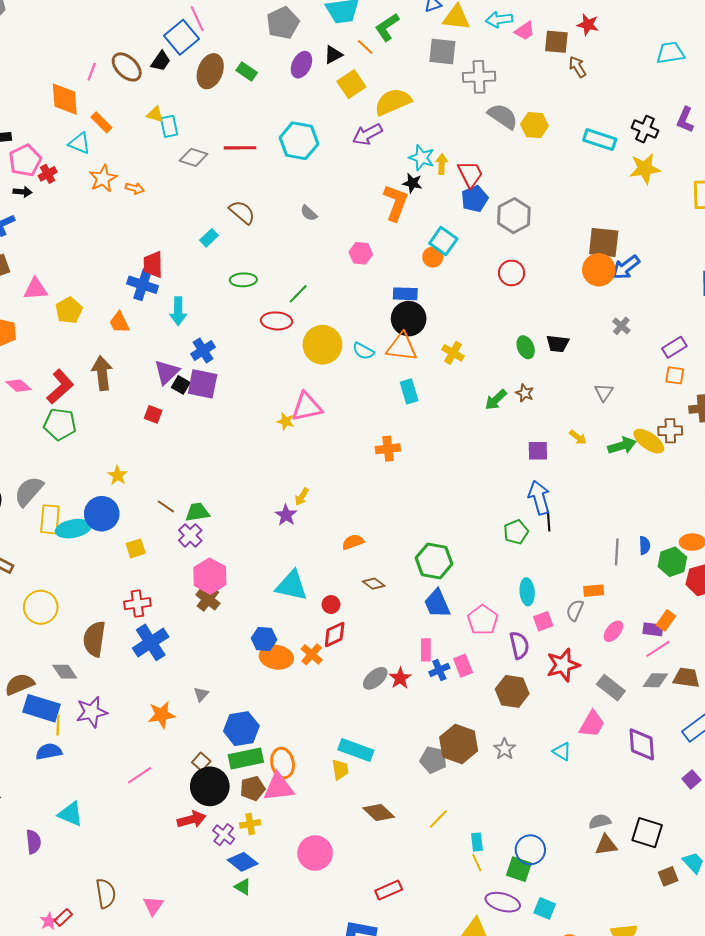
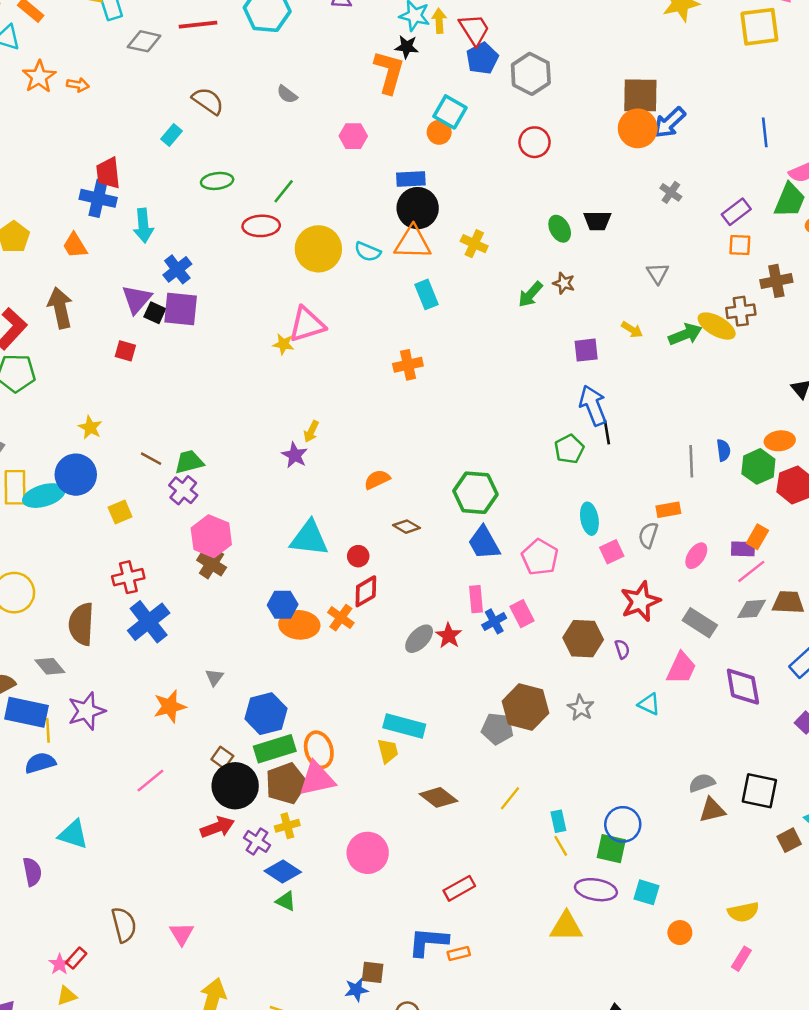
purple semicircle: (519, 645) -> (622, 649), moved, size x0.6
brown pentagon: (253, 788) -> (286, 783), size x1.4

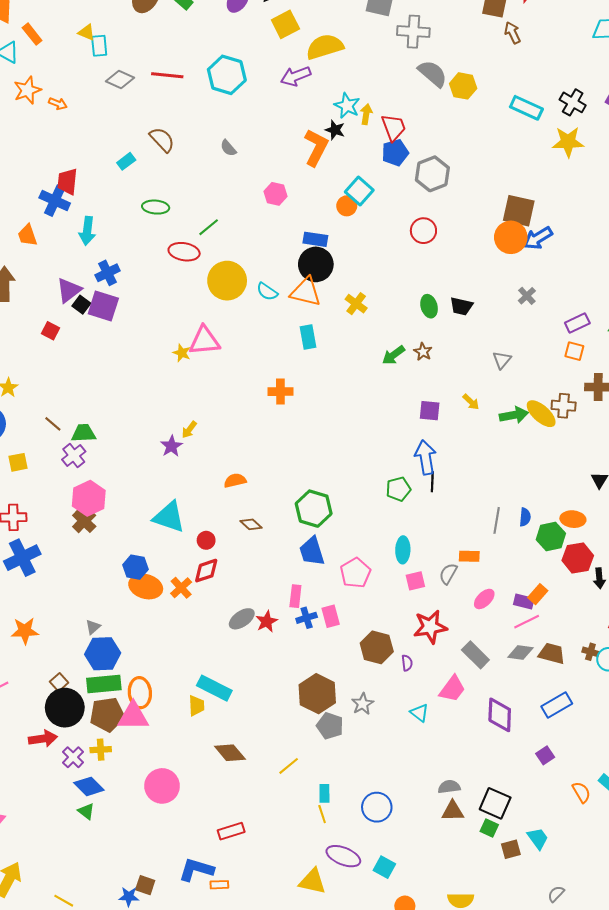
gray triangle: (214, 677) -> (93, 627), moved
gray pentagon: (497, 729) -> (330, 726), moved
green square: (611, 849) -> (489, 828), moved, size x0.7

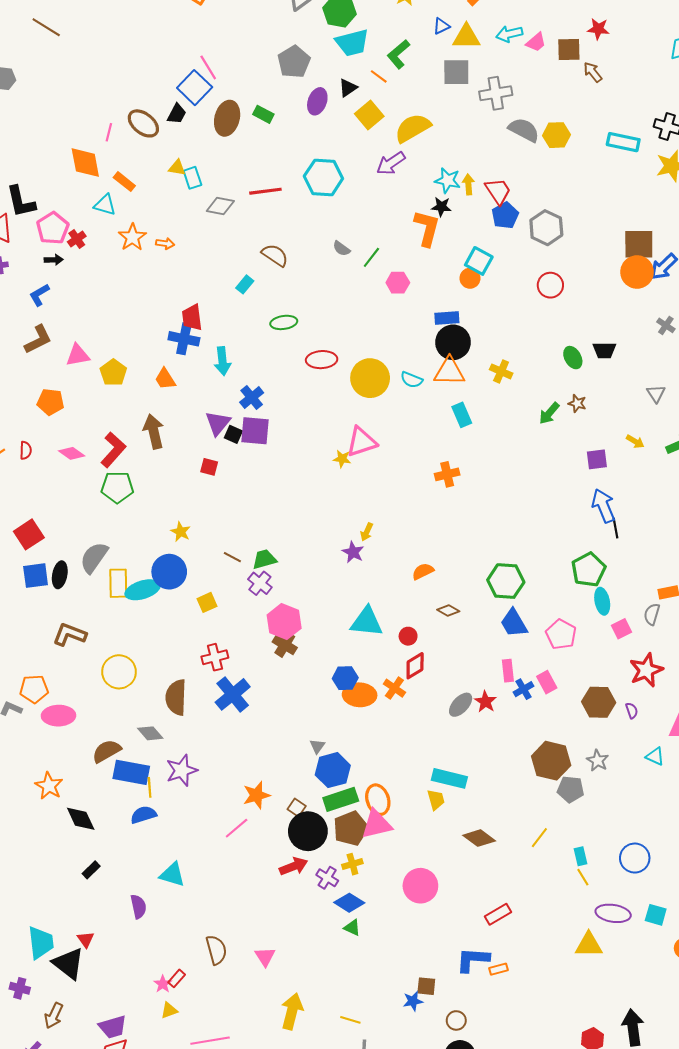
green line: (209, 227) -> (371, 257), moved
green pentagon: (398, 489) -> (589, 570), moved, size x1.4
orange star: (25, 631) -> (257, 795), moved

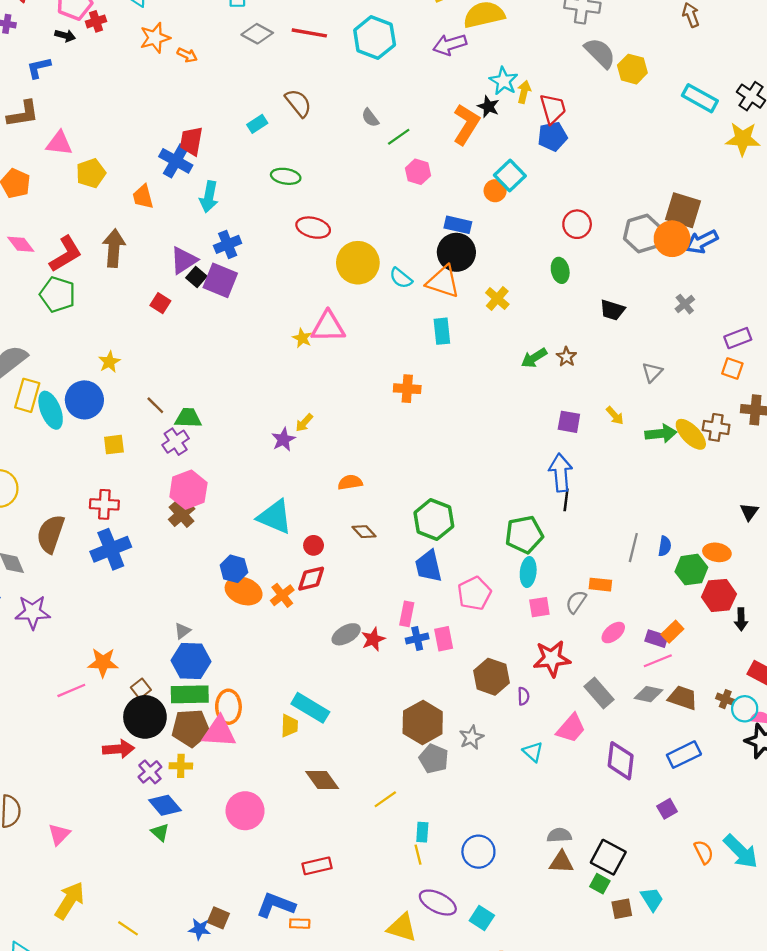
gray hexagon: (546, 228) -> (643, 233), moved
green ellipse: (573, 358) -> (560, 270), moved
cyan ellipse: (143, 590) -> (51, 410), turned 68

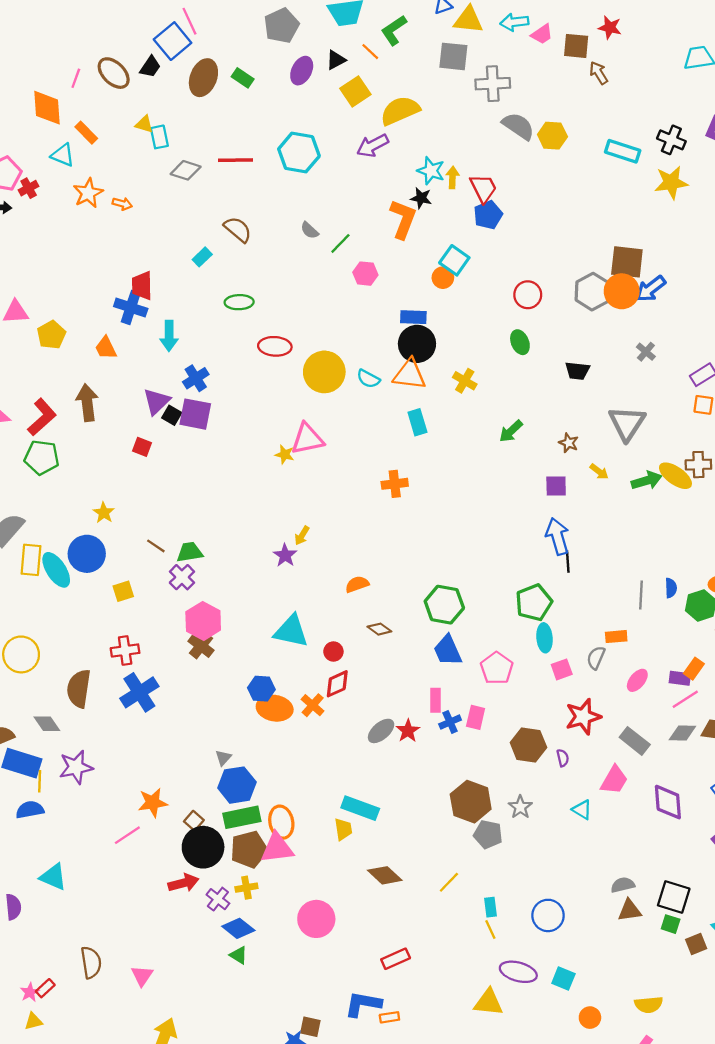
brown star: (567, 357) -> (569, 443), moved
gray triangle: (652, 372) -> (627, 423), size x1.8
pink rectangle: (444, 639) -> (476, 717), turned 35

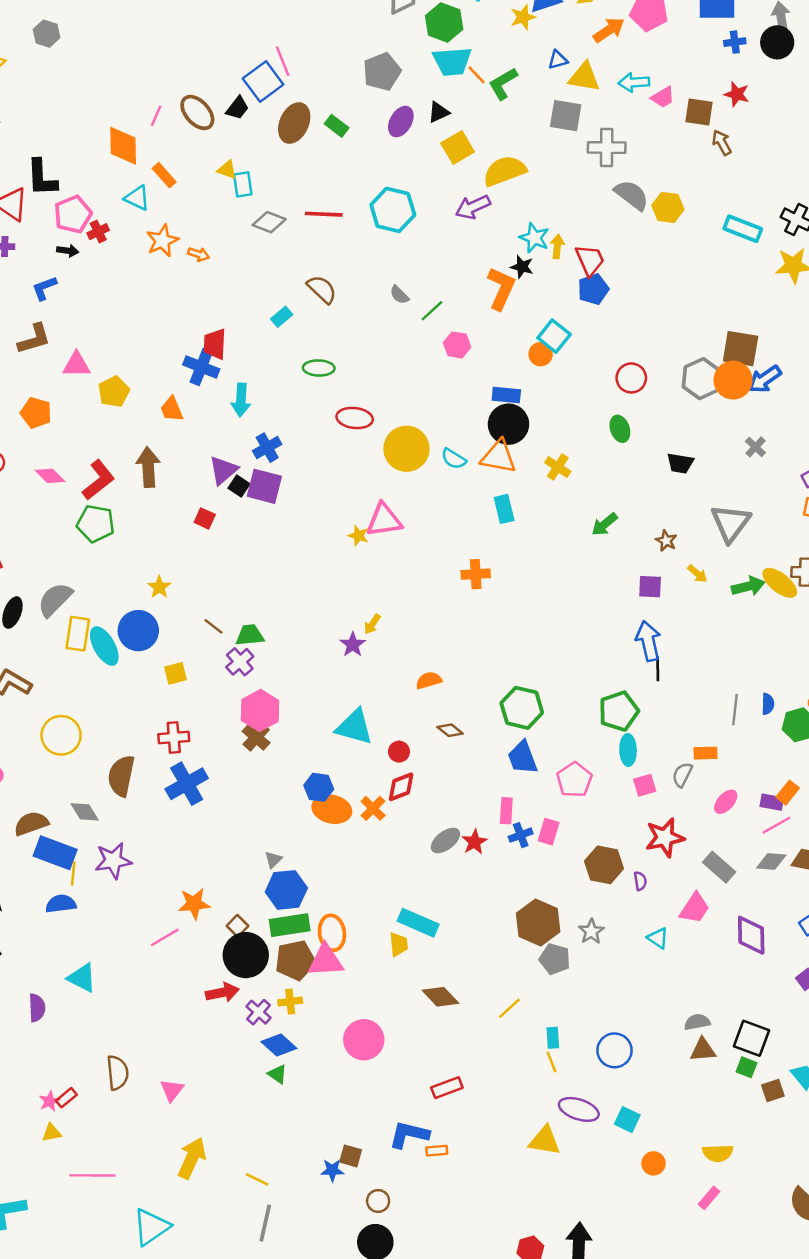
orange line: (370, 52) -> (476, 75), moved

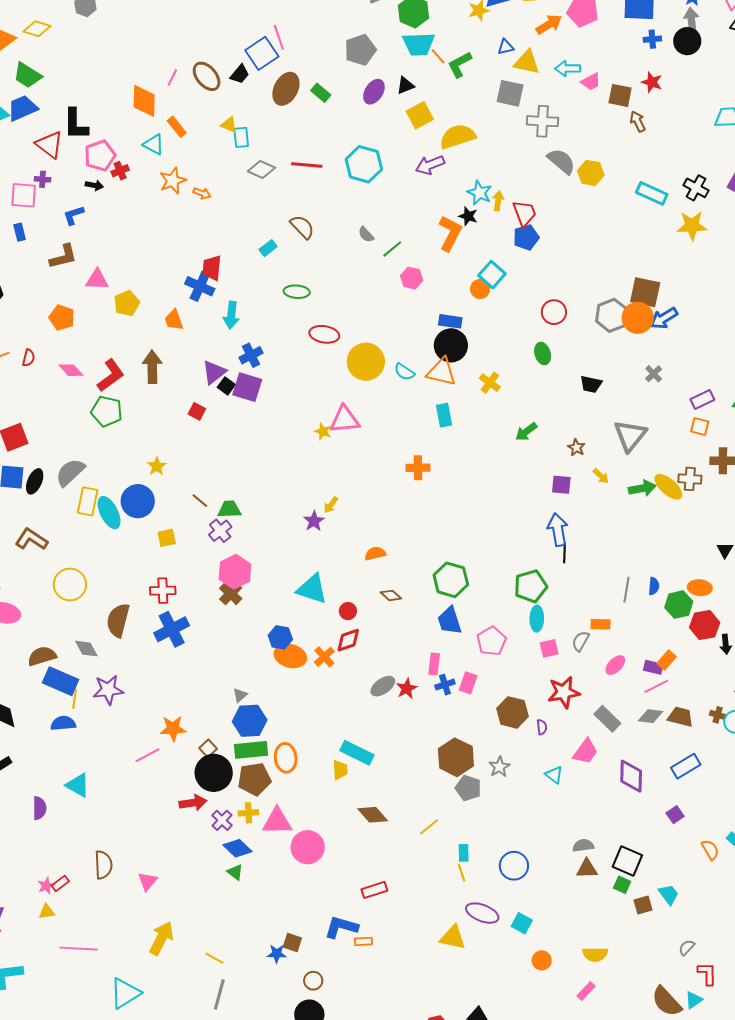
pink triangle: (326, 961) -> (277, 821), moved

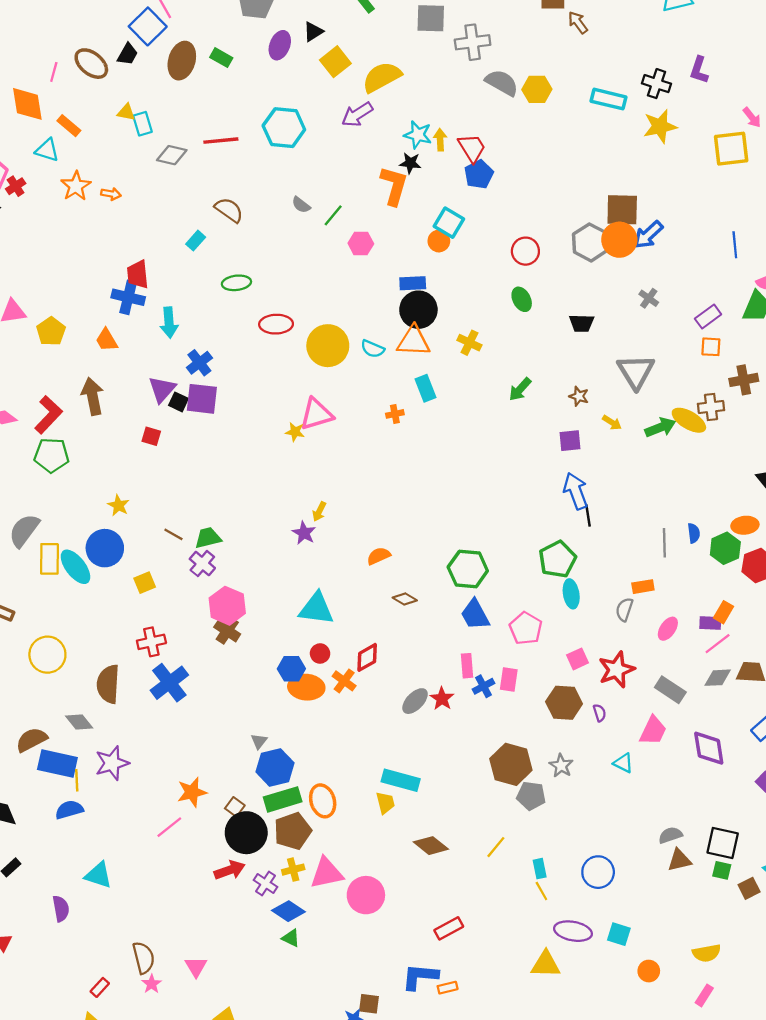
orange cross: (418, 468) -> (395, 414), moved, size x0.7
red circle: (348, 611) -> (320, 653), moved
pink square: (549, 648) -> (578, 659), moved
pink star: (46, 886) -> (152, 984), moved

